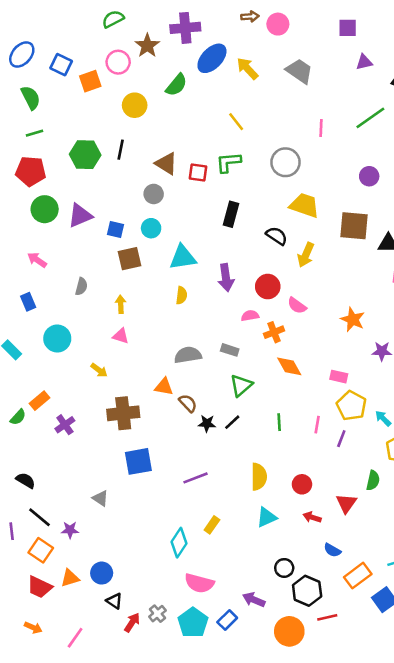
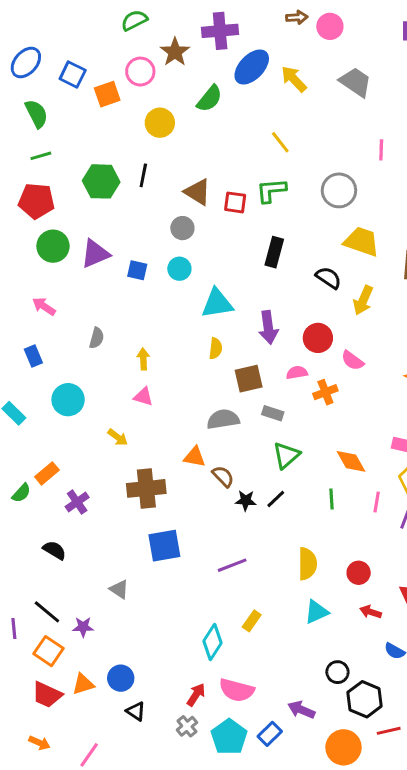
brown square: (130, 259) -> (249, 379), moved
orange diamond: (289, 366) -> (351, 461), moved
black semicircle: (26, 480) -> (55, 550), moved
red arrow: (132, 622) -> (196, 695), moved

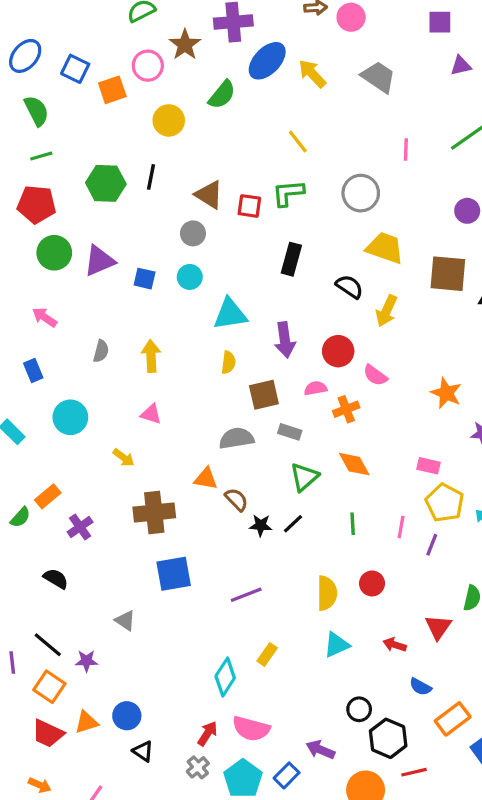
yellow arrow: (143, 359) -> (151, 356), moved, size x1.4
orange diamond: (351, 461) -> (354, 464), moved
red circle: (359, 573) -> (372, 583), moved

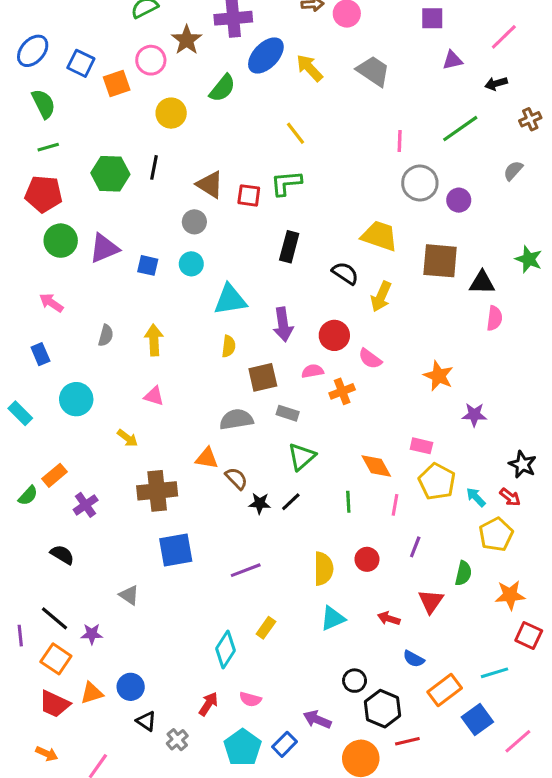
gray circle: (361, 193) -> (420, 183), moved
orange diamond: (354, 464) -> (376, 466), moved
purple line: (432, 545) -> (415, 547), moved
pink semicircle: (251, 729) -> (250, 699), size x0.6
gray cross: (198, 767) -> (177, 740), moved

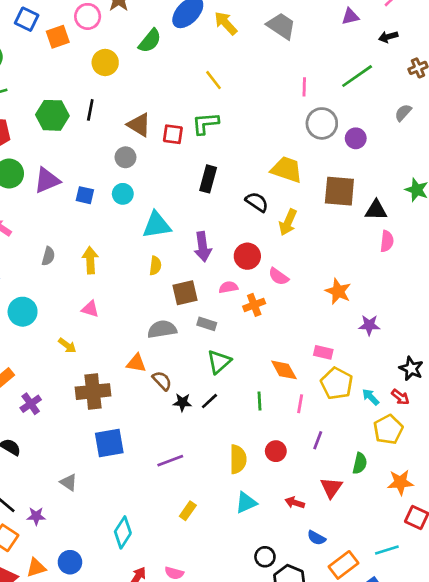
cyan diamond: (225, 650) -> (123, 532), moved

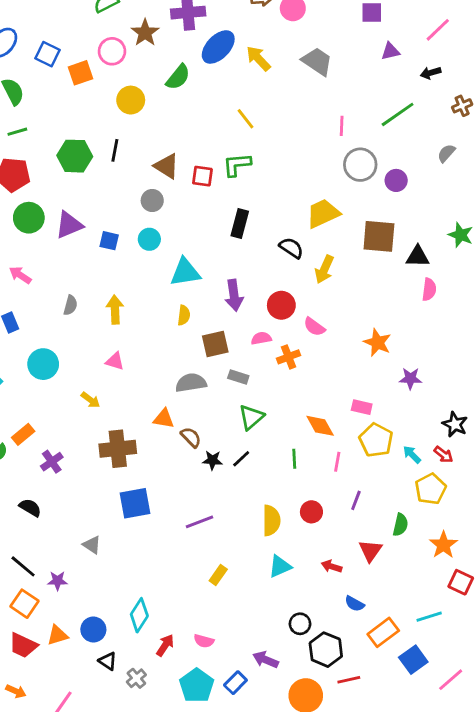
yellow trapezoid: (287, 169) -> (323, 213), turned -44
orange star: (400, 482) -> (443, 545), turned -30
cyan diamond: (123, 532) -> (139, 615), moved

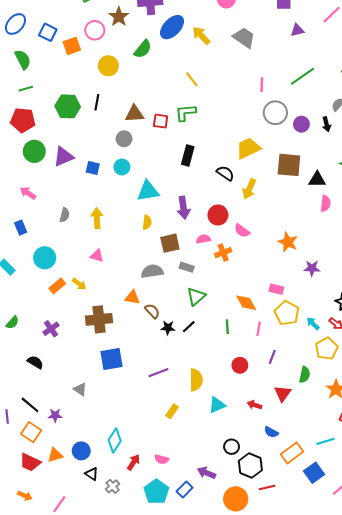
black arrow: (431, 73) -> (326, 124), moved, turned -88
brown triangle: (167, 166) -> (134, 114), turned -36
orange rectangle: (23, 434) -> (57, 286), moved
yellow semicircle: (271, 520) -> (196, 380), moved

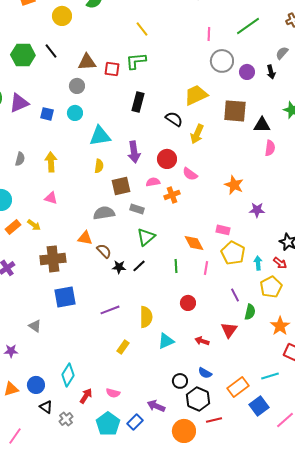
black line: (97, 102) -> (51, 51), turned -49
cyan arrow: (313, 324) -> (258, 263), turned 40
purple line: (272, 357) -> (235, 295), moved, turned -48
blue semicircle: (271, 432) -> (205, 373), moved

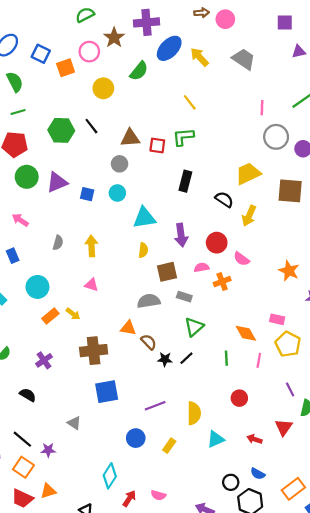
blue circle: (36, 385) -> (136, 438), moved

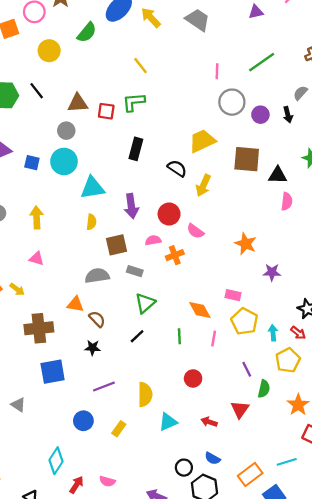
cyan circle: (117, 193) -> (64, 161), size x1.5
black star: (165, 359) -> (93, 348), moved

